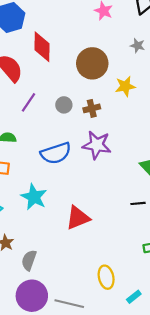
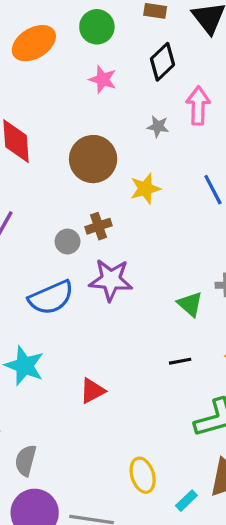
gray circle: (64, 105) -> (68, 242), moved
red triangle: (78, 218) -> (92, 391), size x0.7

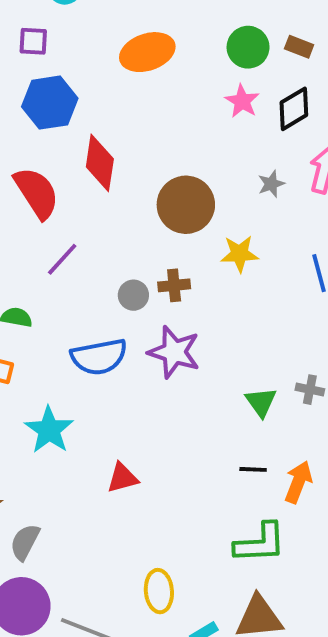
green circle: (97, 27) -> (248, 47), moved
pink star: (103, 79) -> (242, 101), moved
gray star: (158, 126) -> (271, 184), turned 30
black line: (180, 361) -> (253, 469), moved

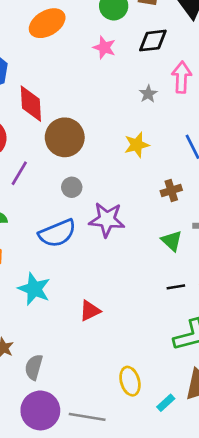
pink star: (242, 101) -> (104, 47), moved
black diamond: (294, 109) -> (153, 41), turned 36
brown circle: (186, 205) -> (65, 137), moved
brown cross: (174, 285) -> (171, 190), moved

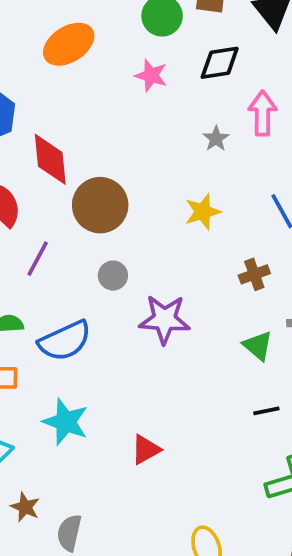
blue semicircle: (57, 233) -> (65, 341), moved

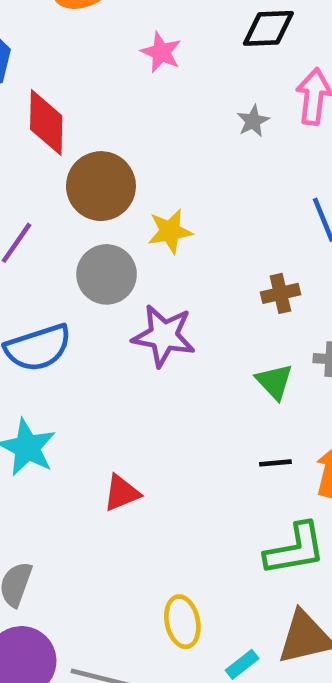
pink star: (151, 75) -> (161, 52), moved
yellow star: (203, 212) -> (170, 231), moved
gray circle: (113, 276) -> (107, 274), size x1.6

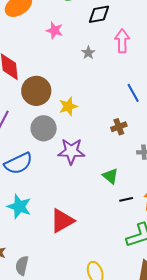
gray star: (253, 121) -> (88, 53), moved
green triangle: (274, 382) -> (110, 176), moved
red triangle: (122, 493) -> (62, 221), size x1.5

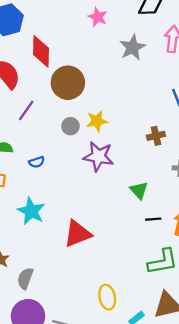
gray star: (88, 53) -> (133, 47), size x1.6
yellow star: (68, 106) -> (97, 121), moved
gray circle: (44, 128) -> (70, 126), size x0.6
blue semicircle: (18, 163) -> (37, 162), size x0.5

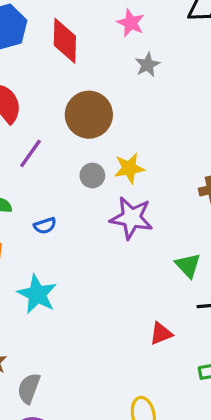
gray star: (133, 47) -> (147, 65), moved, size x0.7
red diamond: (41, 51) -> (65, 41), moved
red triangle: (78, 234) -> (161, 334), moved, size x0.6

